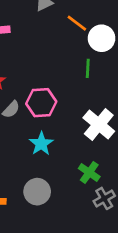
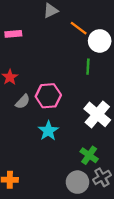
gray circle: (37, 192) -> (77, 182), moved

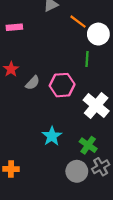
pink hexagon: (48, 96) -> (62, 85), moved
gray semicircle: (23, 102) -> (33, 83), moved
cyan star: (48, 131) -> (52, 136), moved

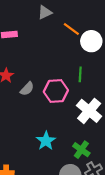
green line: (87, 59) -> (80, 74), moved

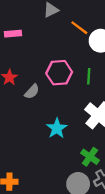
pink hexagon: (56, 91) -> (59, 73), moved
cyan star: (46, 141) -> (57, 128), moved

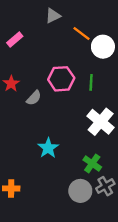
pink rectangle: (13, 34) -> (15, 39), turned -35
cyan star: (57, 128) -> (48, 148), moved

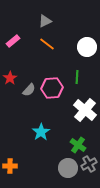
orange line: (81, 34) -> (47, 44), moved
pink hexagon: (61, 79) -> (52, 88), moved

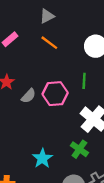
cyan star: (41, 132) -> (42, 158), moved
green cross: (78, 145) -> (79, 149), moved

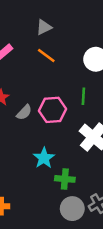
green cross: (79, 149) -> (65, 179), moved, turned -30
cyan star: (42, 158) -> (44, 158), moved

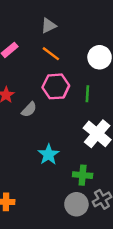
pink hexagon: (53, 110) -> (56, 86), moved
green cross: (65, 179) -> (83, 175), moved

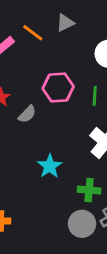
gray triangle: (49, 26) -> (65, 23), moved
orange line: (51, 54) -> (33, 33), moved

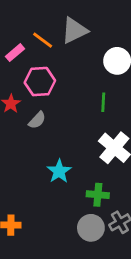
gray triangle: (65, 23) -> (74, 31), size x1.5
pink hexagon: (58, 87) -> (40, 82), moved

